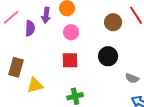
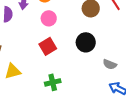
red square: (70, 60) -> (48, 46), turned -30

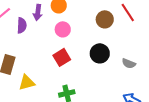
gray semicircle: (110, 64) -> (129, 63), moved

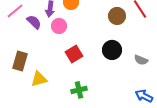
purple semicircle: (22, 25) -> (34, 22), turned -49
pink circle: (63, 29) -> (59, 26), moved

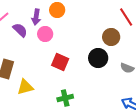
brown circle: (117, 16) -> (111, 37), moved
red square: (74, 54) -> (60, 62), turned -36

